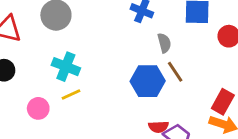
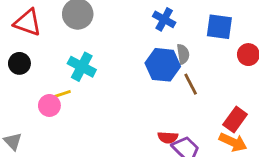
blue hexagon: (148, 81) -> (163, 65), moved
yellow line: (71, 94) -> (61, 94), moved

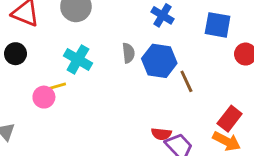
gray semicircle: (183, 54) -> (128, 53), moved

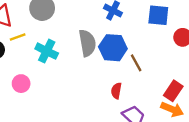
gray semicircle: (128, 53) -> (87, 43), size x1.6
yellow line: (56, 87) -> (18, 37), moved
red semicircle: (161, 134) -> (116, 91), moved, turned 98

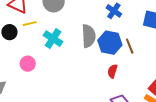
brown line: (136, 63) -> (130, 46), moved
red semicircle: (116, 91) -> (112, 71), moved

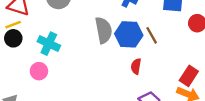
yellow line: (30, 24) -> (13, 25), moved
cyan cross: (53, 39) -> (49, 44), moved

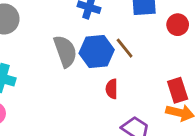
red rectangle: (189, 76) -> (178, 90), turned -42

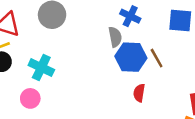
gray semicircle: (65, 51) -> (115, 37), moved, size x0.7

